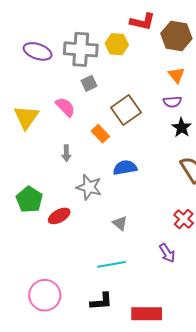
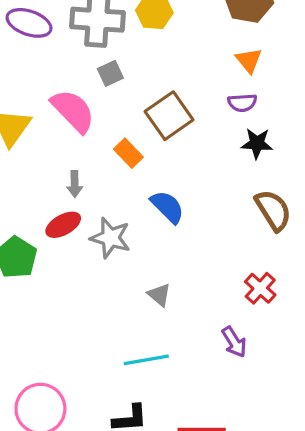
pink semicircle: (65, 107) -> (73, 111), size x1.4
black star: (182, 128) -> (257, 143), turned -30
blue semicircle: (125, 168) -> (167, 207), turned 55
red ellipse: (59, 216) -> (63, 225), moved

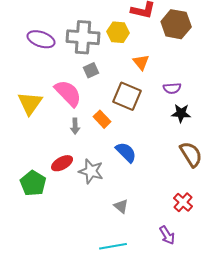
orange triangle: (249, 60) -> (141, 62), moved
brown square: (169, 116) -> (127, 96), turned -32
gray arrow: (75, 184) -> (75, 126), moved

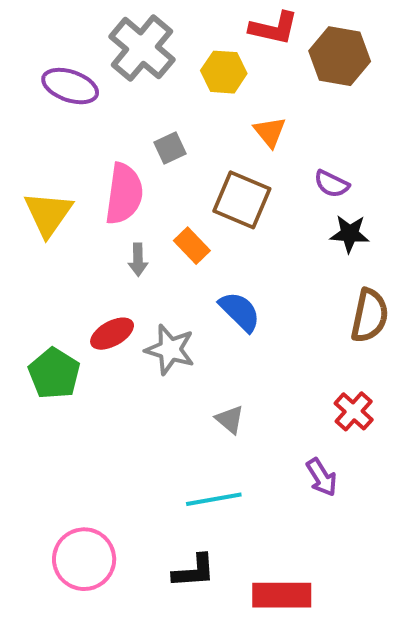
gray cross: (83, 37) -> (142, 48), moved, turned 36
purple semicircle: (172, 88) -> (332, 184), turned 30
pink semicircle: (68, 93) -> (124, 194), turned 52
brown semicircle: (191, 154) -> (370, 316), turned 44

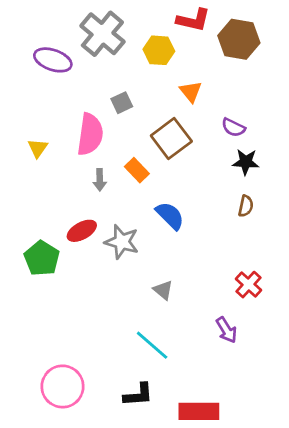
brown square: (242, 200) -> (171, 138), turned 30
yellow triangle: (48, 214) -> (38, 148), size x0.6
brown semicircle: (370, 316) -> (246, 206), moved, size x0.6
cyan line: (214, 499) -> (152, 345), turned 51

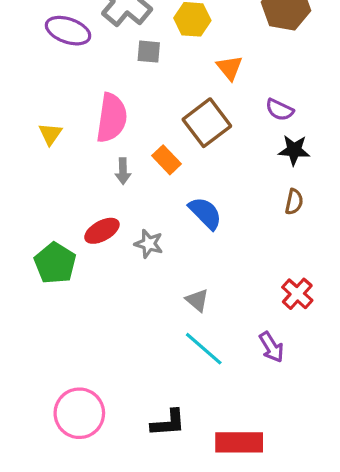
gray square: (122, 103) -> (149, 52), moved, turned 30
gray star: (122, 242) -> (149, 244), size x0.7
cyan line: (152, 345) -> (204, 349), moved

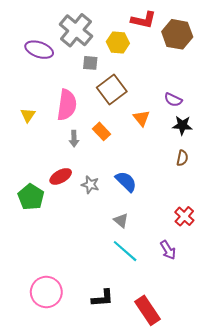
orange triangle: (229, 68) -> (141, 118), moved
brown square: (207, 123) -> (112, 90), moved
blue semicircle: (205, 213) -> (126, 182), moved
red rectangle: (239, 442) -> (148, 310), turned 56

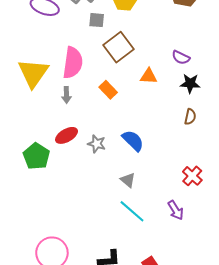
yellow triangle: (28, 115) -> (33, 73), size x2.0
orange triangle: (141, 118) -> (149, 76), turned -48
gray arrow: (74, 139) -> (67, 95), moved

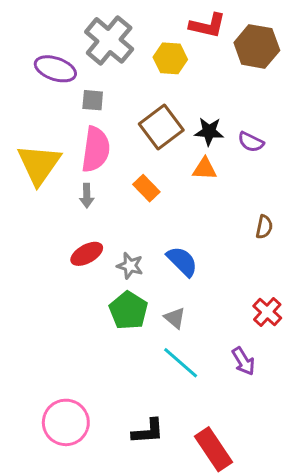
gray square: (97, 20) -> (93, 100), moved
black star: (190, 83) -> (209, 131), moved
green pentagon: (36, 156) -> (128, 311), moved

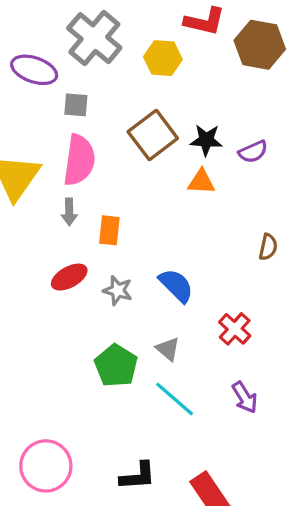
purple semicircle: (251, 142) -> (253, 152), turned -50
orange rectangle: (146, 188) -> (109, 230), moved, turned 50
green pentagon: (128, 311) -> (116, 366), moved
red cross: (267, 312) -> (235, 329), moved

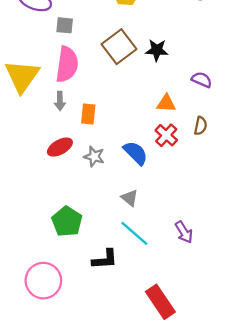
purple semicircle: (253, 152) -> (202, 80), moved, turned -132
orange triangle: (201, 182) -> (166, 103), moved
red cross: (235, 329) -> (166, 135), moved
green pentagon: (116, 366) -> (67, 221), moved
black L-shape: (138, 476) -> (105, 259), moved

